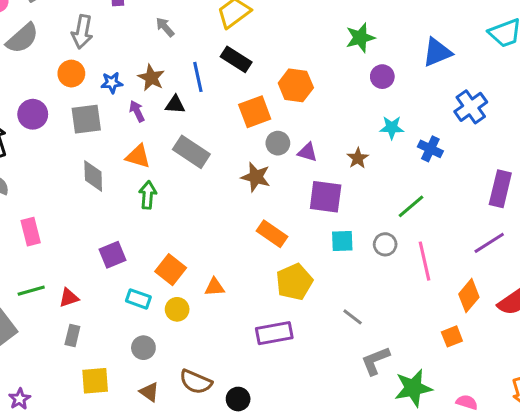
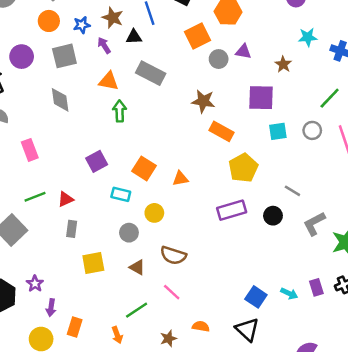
purple triangle: (307, 152) -> (243, 52), moved
gray diamond: (93, 176) -> (60, 100), moved
brown star: (256, 177) -> (203, 101), moved
yellow circle: (177, 309) -> (154, 213), moved
black circle: (238, 399) -> (273, 216), moved

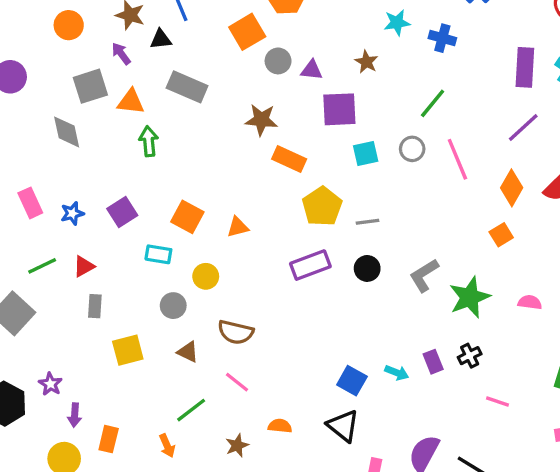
orange circle: (49, 21) -> (69, 25), moved
blue star: (82, 25) -> (72, 213), moved
purple triangle: (243, 52) -> (312, 70), moved
gray square: (64, 56) -> (90, 86), moved
gray line: (292, 191) -> (368, 222), moved, turned -35

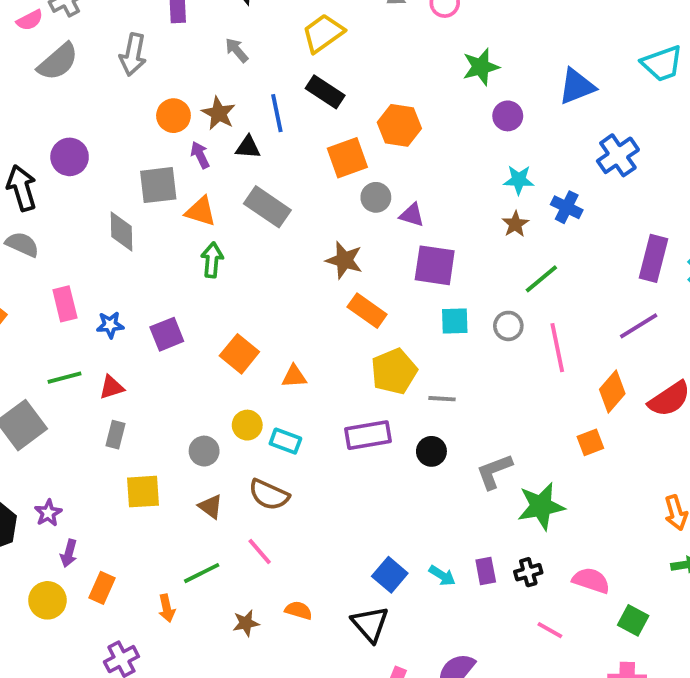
orange circle: (69, 25) -> (173, 116), moved
brown star: (366, 62) -> (515, 224), moved
cyan rectangle: (158, 254) -> (285, 441), moved
pink semicircle: (530, 302) -> (591, 580), moved, size x1.4

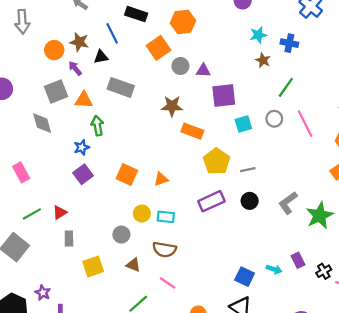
blue star: (110, 325) -> (82, 147), moved
black cross: (528, 572) -> (324, 271), moved

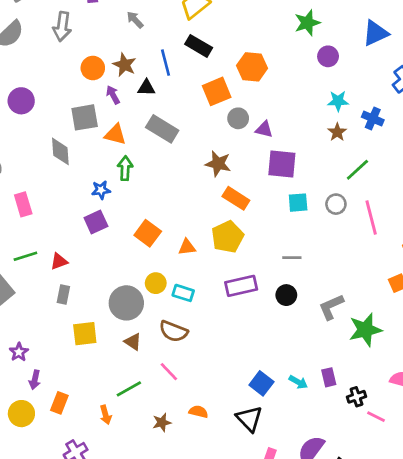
yellow pentagon: (217, 161) -> (228, 237), moved
gray circle: (121, 235) -> (126, 303), size x1.6

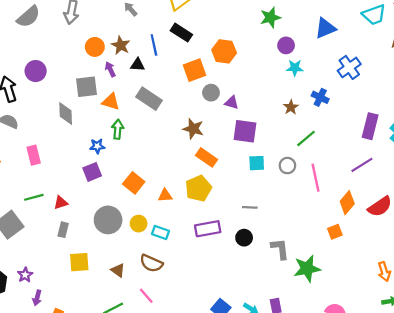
cyan star: (338, 101) -> (295, 68), moved
gray circle: (126, 303) -> (108, 220), moved
gray L-shape: (331, 307) -> (280, 249), turned 105

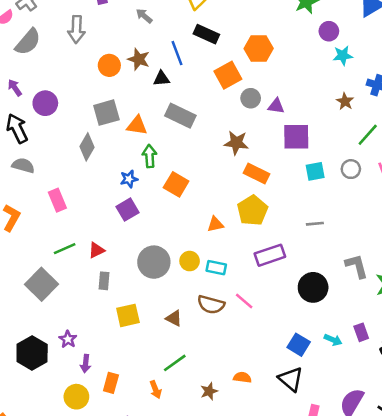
purple arrow: (110, 69) -> (15, 88), moved
gray diamond: (66, 113) -> (87, 147), turned 40
orange square: (134, 183) -> (176, 184), moved
black circle: (244, 238) -> (313, 287), moved, size x1.5
pink line: (146, 296) -> (244, 301), moved

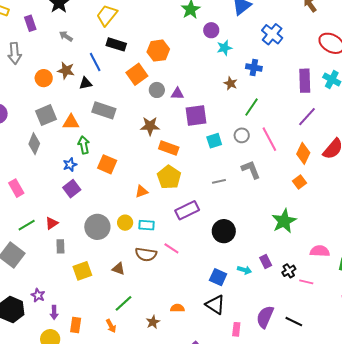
gray L-shape: (357, 266) -> (251, 170), moved

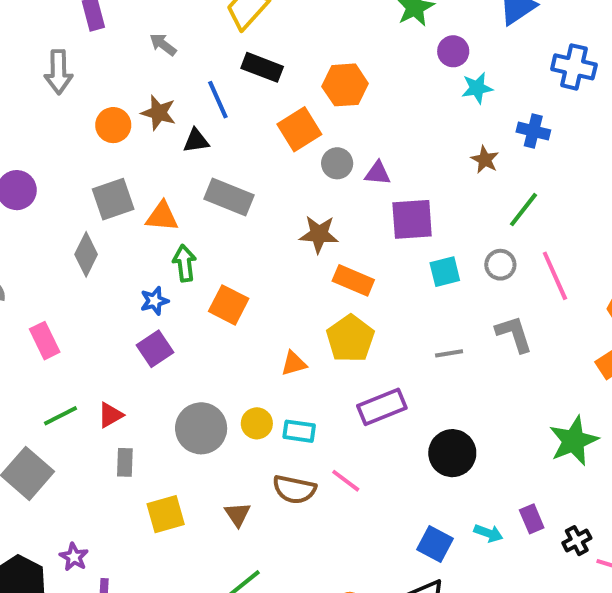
blue cross: (272, 34) -> (574, 67), turned -30
brown triangle: (118, 269) -> (238, 514), turned 32

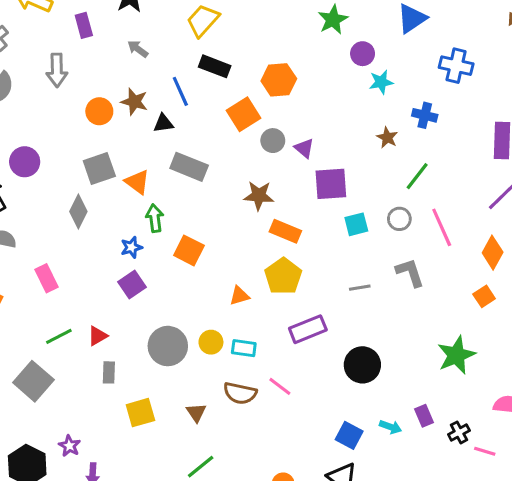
purple triangle: (378, 173) -> (304, 148), turned 35
orange triangle: (162, 216) -> (137, 182), turned 32

